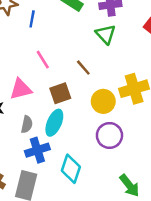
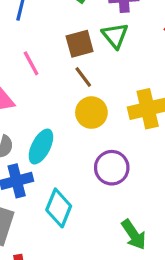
brown square: (60, 93) -> (80, 44), moved
yellow circle: (103, 101) -> (91, 113), moved

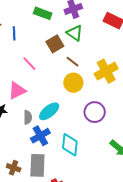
brown line: (83, 77) -> (72, 62), moved
cyan ellipse: (41, 147) -> (49, 111), turned 40

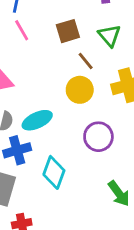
green triangle: (75, 33) -> (109, 36), moved
pink line: (29, 64) -> (22, 30), moved

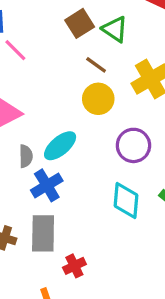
brown square: (68, 31) -> (80, 23), moved
cyan diamond: (54, 172) -> (126, 200), moved

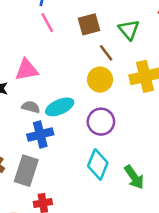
brown square: (80, 23) -> (89, 24), moved
purple circle: (133, 145) -> (101, 122), moved
gray semicircle: (26, 156) -> (31, 107), turned -90

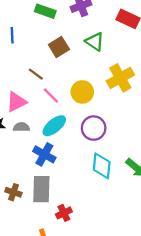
pink line: (47, 23) -> (51, 96), moved
brown line: (106, 53) -> (36, 74), moved
gray semicircle: (31, 107) -> (21, 127), moved
blue cross: (40, 134) -> (44, 154), turned -30

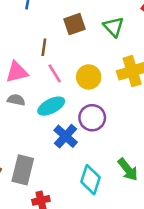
brown line: (36, 74) -> (44, 47), turned 49
blue cross: (44, 154) -> (66, 136), moved
cyan diamond: (102, 166) -> (90, 180), moved

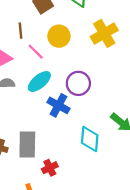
yellow circle: (89, 77) -> (59, 36), moved

